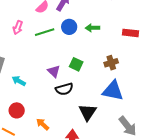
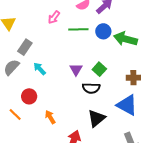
green arrow: (92, 28) -> (125, 39), size x1.6
black semicircle: (64, 89) -> (91, 88), moved

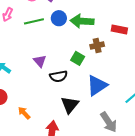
green square: (99, 69) -> (78, 58), moved
brown cross: (133, 78) -> (97, 46), moved
blue triangle: (127, 105) -> (97, 86), turned -50

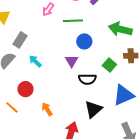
blue circle: (59, 18) -> (84, 41), moved

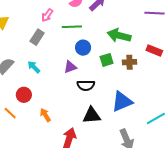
gray rectangle: (20, 40) -> (37, 37), moved
purple triangle: (72, 61) -> (70, 67), turned 40
green square: (109, 65) -> (107, 60), moved, turned 32
black triangle: (93, 109) -> (92, 115), turned 36

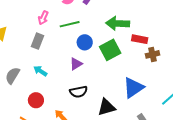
red rectangle: (154, 51) -> (140, 39), moved
green square: (107, 60) -> (110, 50), size x1.5
brown cross: (129, 62) -> (153, 54), moved
black semicircle: (86, 85) -> (79, 92), moved

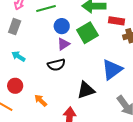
purple triangle: (76, 64) -> (63, 44), moved
black semicircle: (79, 92) -> (56, 65), moved

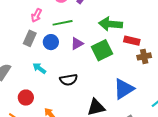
blue circle: (62, 26) -> (51, 42), moved
purple triangle: (63, 44) -> (77, 44), moved
cyan arrow: (18, 56) -> (39, 68), moved

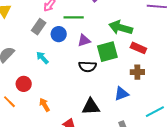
brown cross: (144, 56) -> (137, 72), moved
black semicircle: (69, 80) -> (88, 67), moved
blue triangle: (124, 89) -> (121, 94), size x0.7

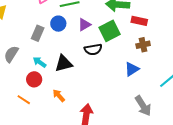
gray rectangle: (39, 27) -> (38, 33), moved
cyan arrow: (42, 58) -> (40, 62), moved
black triangle: (91, 107) -> (64, 63), moved

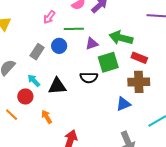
purple triangle: (84, 25) -> (92, 44), moved
brown cross: (143, 45) -> (139, 82), size x1.5

